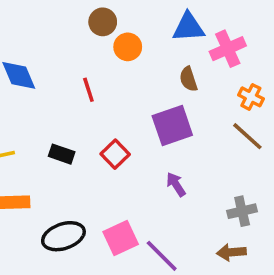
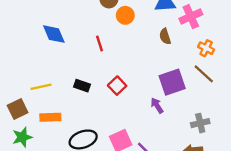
purple square: (172, 125) -> (172, 82), moved

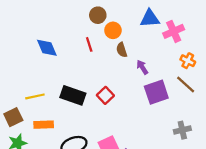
brown semicircle: (165, 36) -> (122, 50), moved
red line: (100, 43) -> (89, 44), moved
black rectangle: (82, 86) -> (73, 95), size x1.6
purple arrow: (157, 106) -> (142, 67), moved

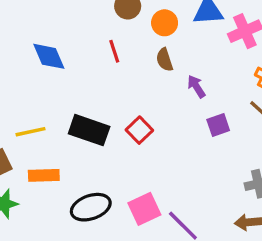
orange circle: (113, 30) -> (165, 23), moved
purple square: (156, 92) -> (218, 125), size x0.6

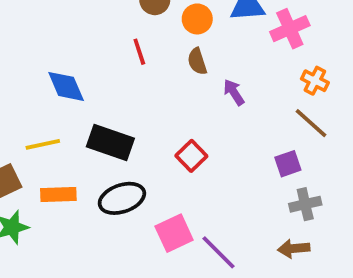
blue diamond: (49, 56) -> (66, 86), moved
purple square: (218, 125) -> (288, 164), moved
red square: (139, 130) -> (191, 156), moved
black ellipse: (91, 207) -> (122, 198), moved

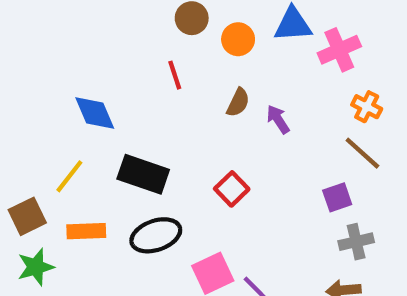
brown semicircle: (197, 61) -> (238, 102), moved, turned -136
yellow line: (43, 144) -> (69, 176), turned -40

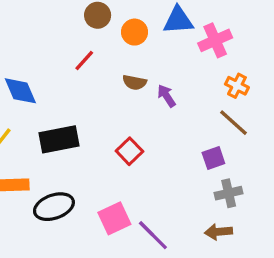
red line: (175, 75) -> (84, 61), turned 60
brown semicircle: (238, 102) -> (135, 82), turned 75
black rectangle: (143, 174) -> (59, 139), turned -30
black ellipse: (156, 235) -> (54, 207), moved

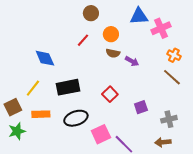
orange circle: (135, 32) -> (111, 34), moved
purple arrow: (166, 96) -> (132, 61), turned 152
purple square: (213, 158) -> (141, 107), moved
black ellipse: (54, 207) -> (76, 118), moved

